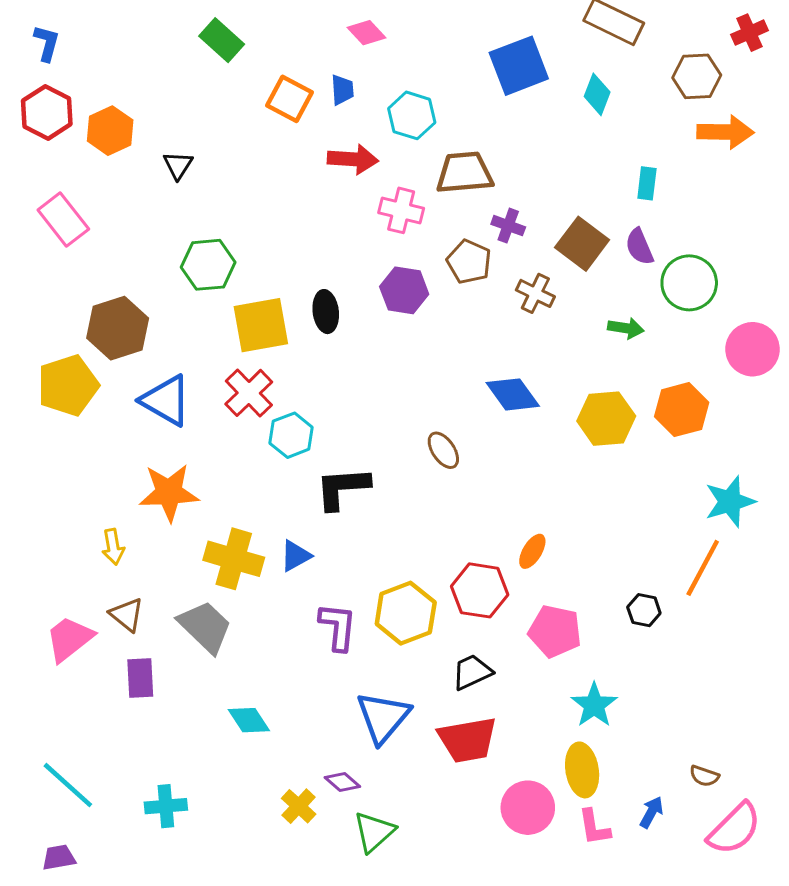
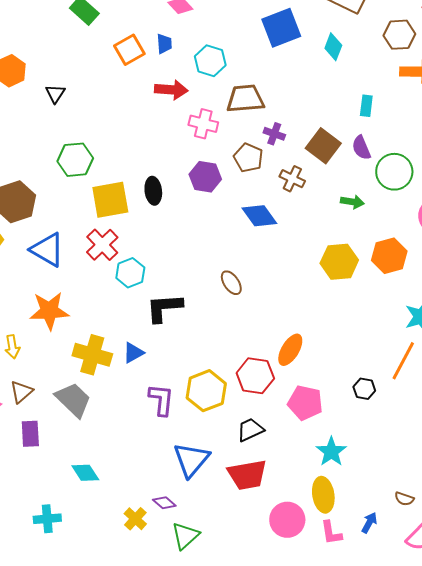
orange square: (290, 99) -> (129, 50), turned 32
blue diamond: (513, 394) -> (259, 216), moved
orange ellipse: (532, 551) -> (290, 350), size x1.4
brown triangle: (127, 615) -> (21, 392), turned 40
cyan diamond: (249, 720) -> (85, 473), moved

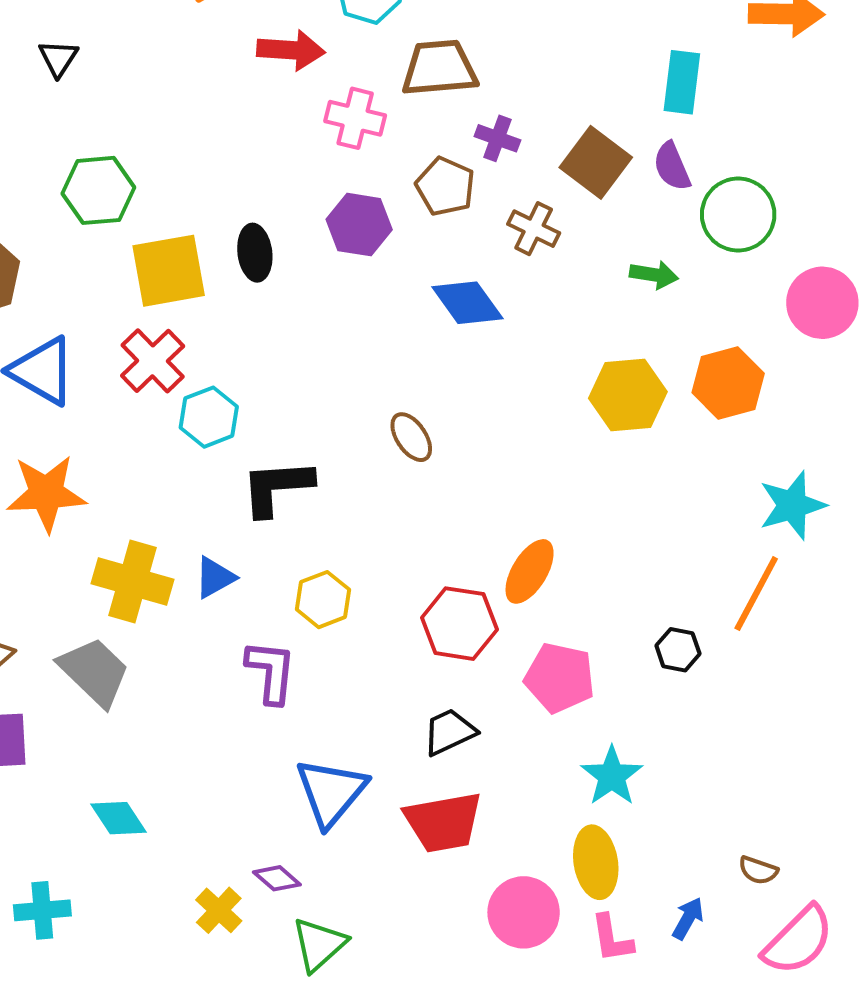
cyan rectangle: (366, 106) -> (682, 82), size x1.4
yellow hexagon: (206, 391) -> (323, 600), moved, size x0.7

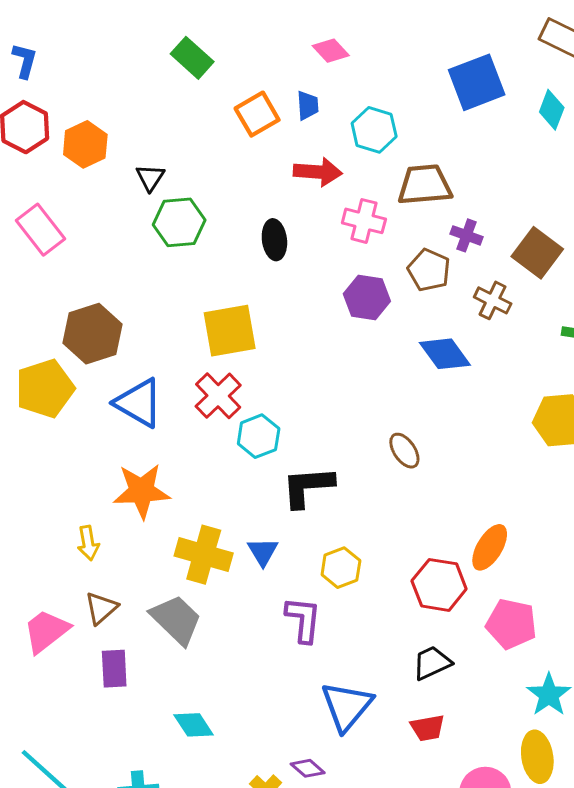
green hexagon: (98, 190) -> (179, 222), moved
black ellipse: (255, 253) -> (274, 240), moved
blue triangle: (215, 577) -> (263, 552), turned -32
red trapezoid: (443, 822) -> (428, 728), size x0.6

